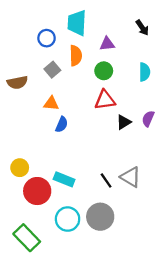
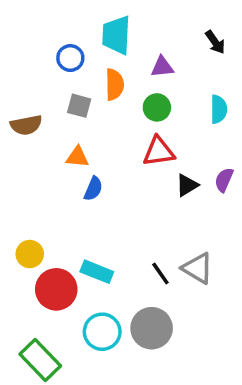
gray square: (52, 70) -> (79, 106), turned -35

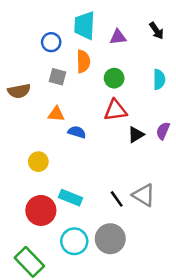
purple triangle: (162, 67) -> (118, 37), moved
blue semicircle: (93, 189) -> (77, 132), moved, turned -96
yellow circle: (30, 254) -> (38, 162), moved

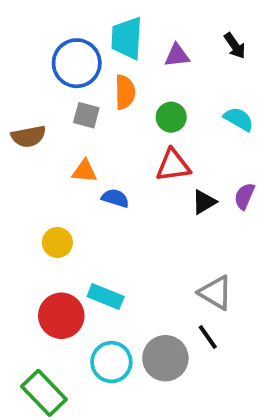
blue circle: (51, 42) -> (77, 63), size x1.6
cyan semicircle: (159, 79) -> (239, 119), turned -60
black line: (117, 199) -> (208, 337), moved

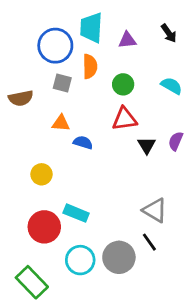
black triangle: (204, 202) -> (147, 145), turned -30

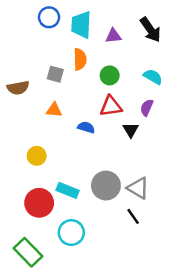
black arrow: (169, 33) -> (150, 30), size x1.5
blue circle: (55, 46) -> (49, 17), moved, size x0.7
purple semicircle: (176, 141) -> (147, 108), moved
blue semicircle: (83, 142) -> (86, 127), moved
gray circle: (119, 257) -> (106, 186), moved

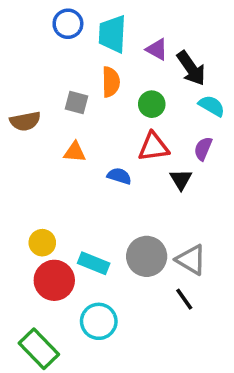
black arrow: (150, 30) -> (191, 68), moved
purple triangle: (113, 36) -> (157, 49), turned 35
yellow circle: (37, 156) -> (42, 243), moved

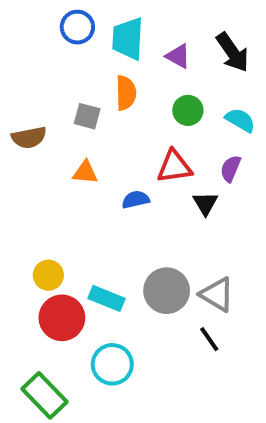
black arrow: (191, 68) -> (232, 52), moved
green circle: (152, 104) -> (188, 110), moved
blue semicircle: (119, 176) -> (136, 200), turned -30

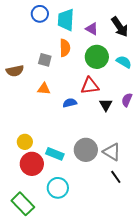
green circle: (188, 110) -> (97, 57), size x1.5
purple semicircle: (231, 169) -> (127, 100), moved
black line: (209, 339) -> (116, 177), moved

